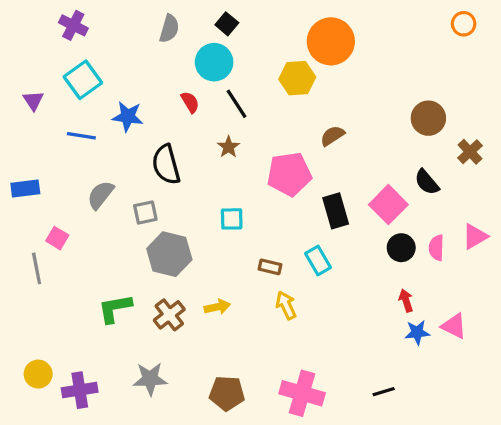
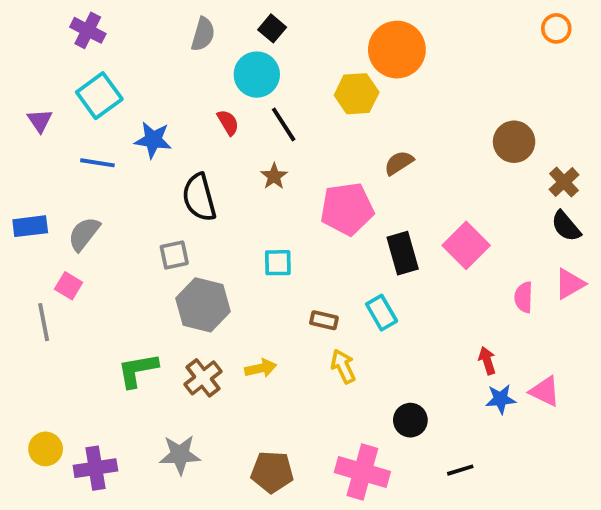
black semicircle: (427, 182) -> (566, 226), moved
gray semicircle: (101, 195) -> (84, 234), moved
black circle: (401, 248) -> (410, 420), moved

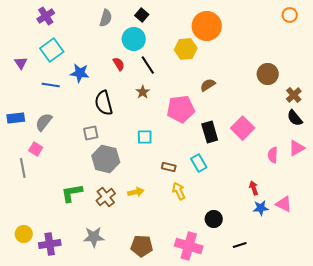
purple cross: (88, 30) -> (46, 16), turned 30

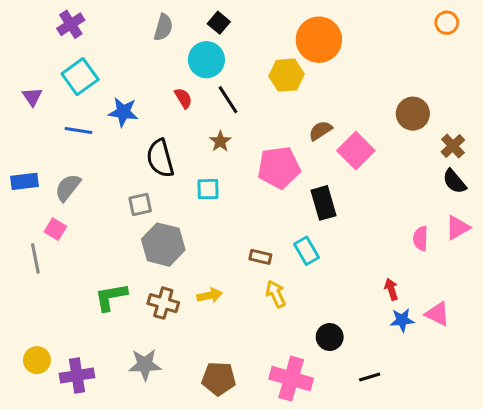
pink square: (243, 128) -> (356, 151), moved
cyan square: (145, 137) -> (208, 189), moved
brown cross: (106, 197) -> (163, 303), turned -36

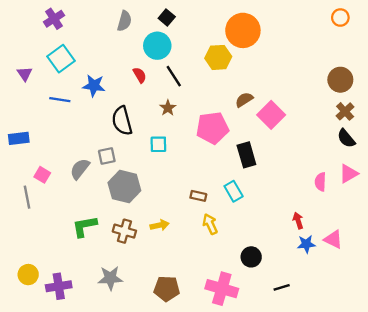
brown circle: (413, 114) -> (340, 80), moved
gray semicircle: (68, 188) -> (80, 169), moved

